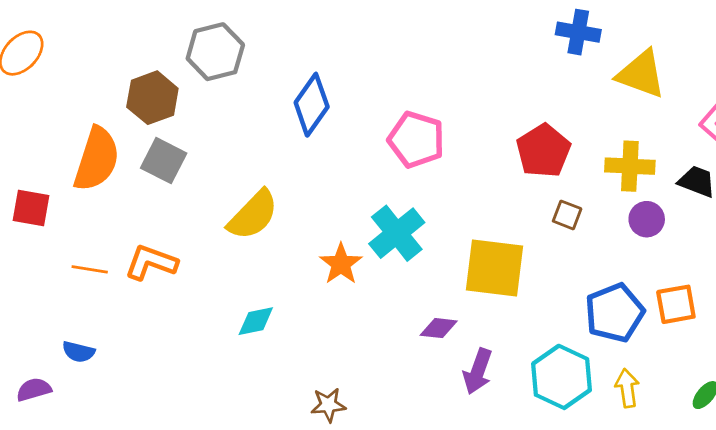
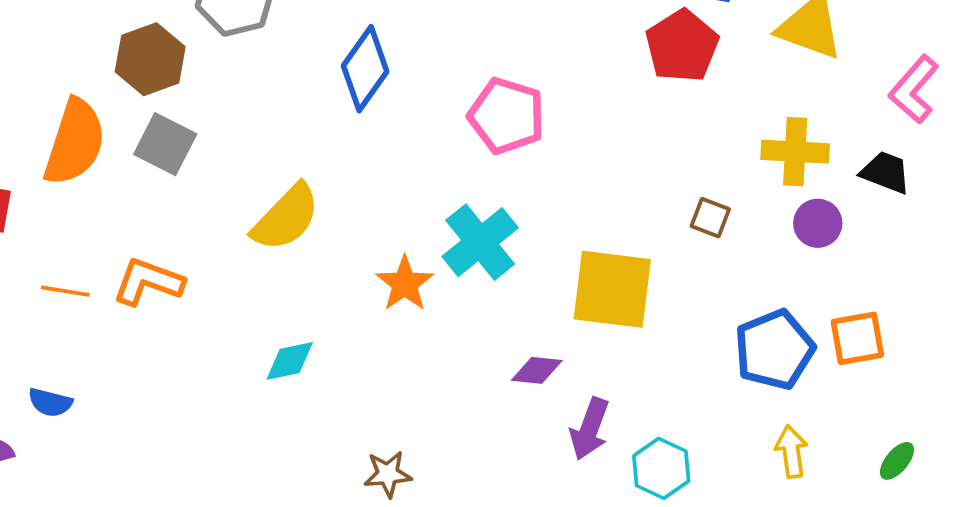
red pentagon: (543, 151) -> (682, 46), moved
cyan hexagon: (561, 377) -> (661, 468), moved, size x0.7

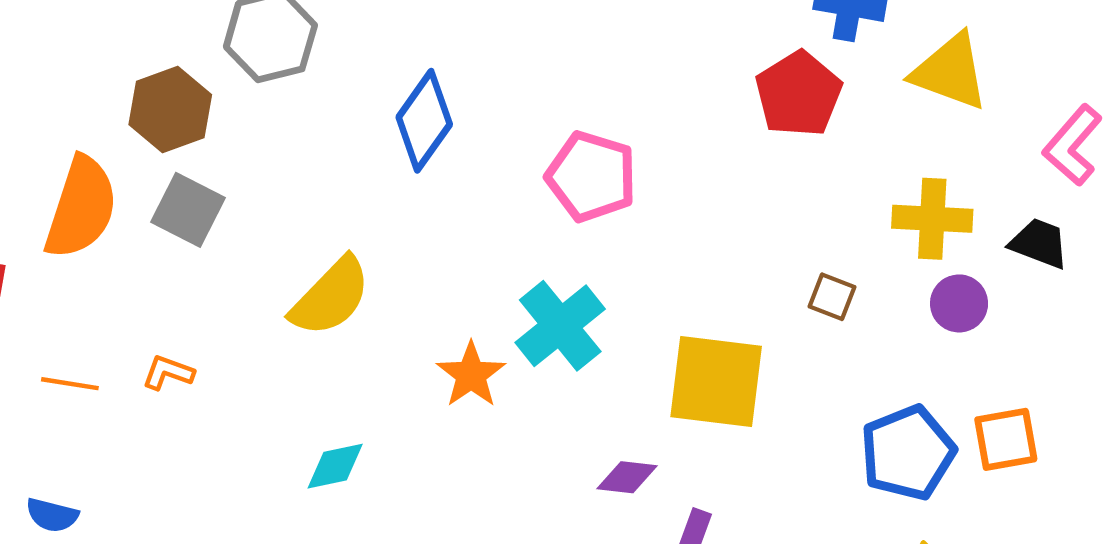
orange L-shape: (148, 282) -> (168, 373), size x0.6

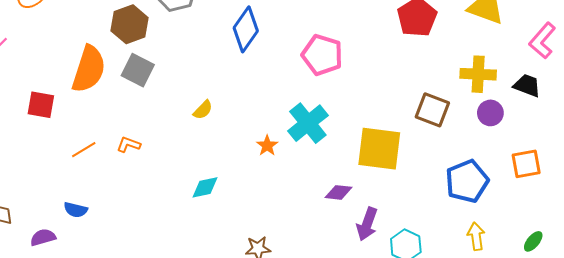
yellow semicircle: (331, 297) -> (203, 110), size x0.5
brown square: (832, 297) -> (432, 110), size x1.6
orange star: (471, 375) -> (267, 146), size x0.7
orange line: (70, 384) -> (84, 150), turned -40
orange square: (1006, 439) -> (526, 164), moved

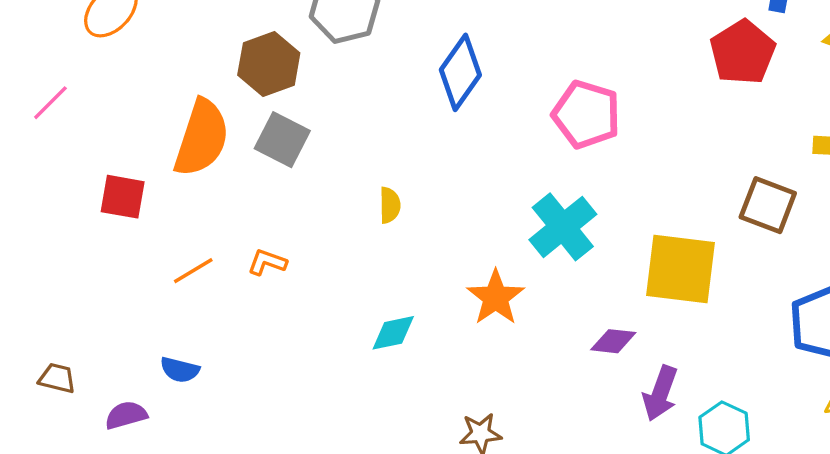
yellow semicircle: (203, 110) -> (390, 205), turned -45
orange star: (267, 146) -> (496, 298), moved, size x1.6

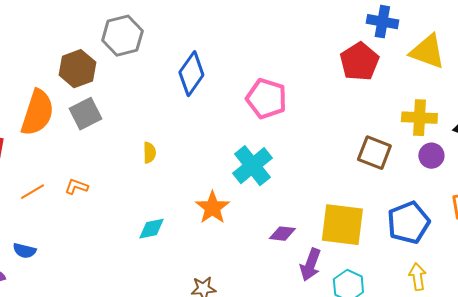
gray square: (282, 140) -> (85, 114), turned 36
yellow square: (680, 269) -> (342, 225), moved

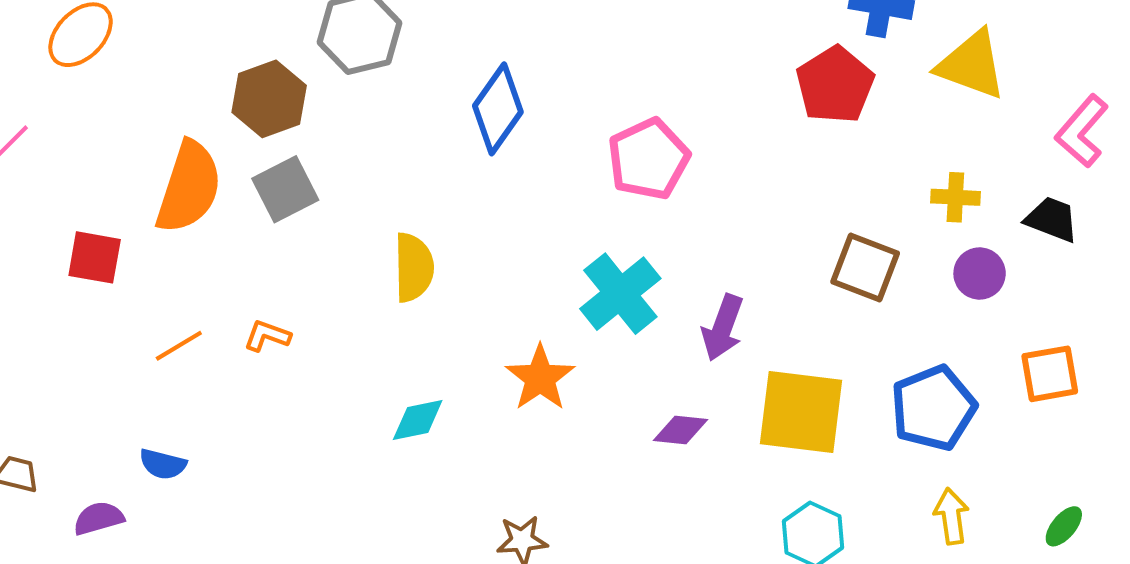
pink pentagon: (266, 99) -> (648, 159), turned 30
yellow cross: (419, 118) -> (955, 197), size x0.7
yellow semicircle: (149, 153) -> (414, 267), size x1.6
purple arrow: (310, 265) -> (723, 328), moved

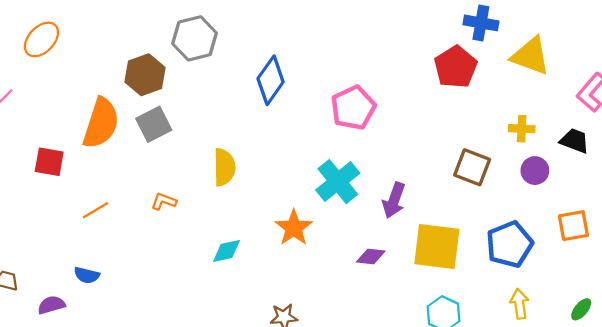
orange L-shape: (267, 336) -> (164, 201), moved

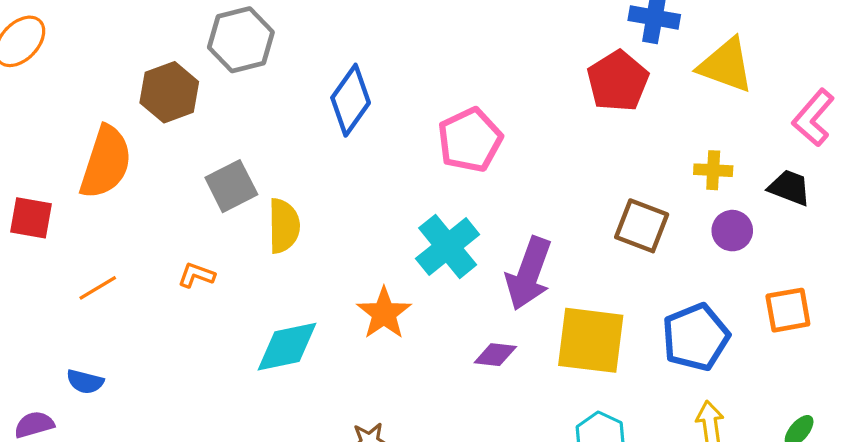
gray square: (154, 124) -> (231, 186), moved
purple arrow: (394, 200) -> (529, 274), size x1.4
cyan diamond: (227, 251) -> (287, 347), size x1.5

